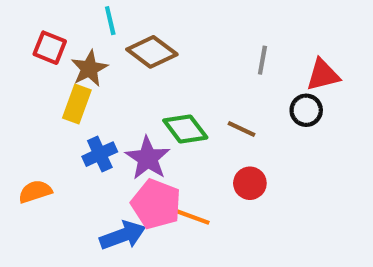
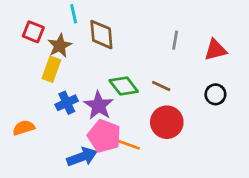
brown diamond: (152, 52) -> (101, 35), turned 48
black circle: (306, 110) -> (215, 94), moved
red circle: (250, 183) -> (167, 122), size x1.5

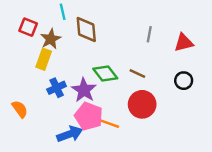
orange semicircle: (24, 128) -> (20, 109), turned 72

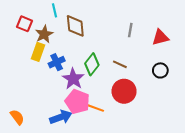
green diamond: (105, 73) -> (92, 64), turned 75
blue cross: (57, 88) -> (57, 62), moved
orange semicircle: (20, 109) -> (17, 117), moved

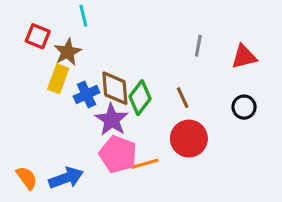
brown diamond: (75, 26) -> (115, 88), moved
brown line: (120, 64) -> (183, 98), turned 40
orange line: (95, 108) -> (145, 164), turned -36
blue arrow: (61, 117) -> (66, 178), moved

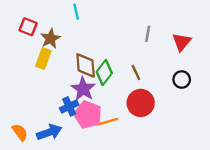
cyan line: (83, 16) -> (76, 12), moved
red triangle: (244, 57) -> (182, 42), turned -36
blue cross: (87, 94) -> (69, 106), moved

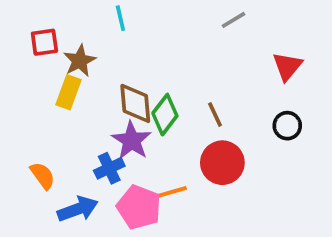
red square: (28, 27) -> (44, 42), turned -30
gray line: (148, 34) -> (233, 20), moved, turned 49
pink pentagon: (88, 115) -> (139, 207), moved
orange semicircle: (20, 132) -> (43, 176), moved

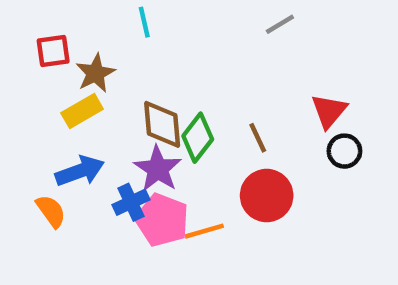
red triangle: (287, 66) -> (329, 111), moved
yellow rectangle: (69, 92) -> (82, 111), turned 40
pink pentagon: (139, 207) -> (162, 220), moved
blue arrow: (78, 209) -> (80, 171), moved

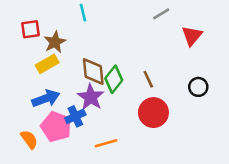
red triangle: (329, 111) -> (192, 36), moved
orange semicircle: (51, 211) -> (29, 139), moved
pink pentagon: (162, 220) -> (56, 127), moved
orange line: (204, 231) -> (106, 143), moved

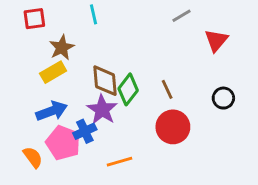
red square: (30, 29) -> (34, 19), moved

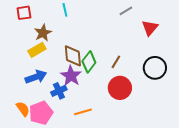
brown line: (167, 89) -> (116, 62), turned 56
black circle: (223, 98) -> (155, 68), size x1.5
pink pentagon: (63, 143) -> (41, 113), moved, turned 30

